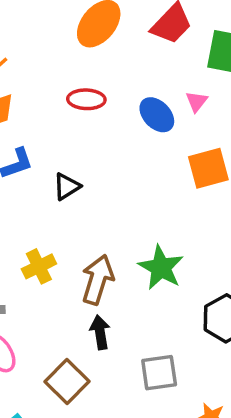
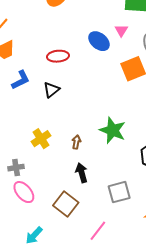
red ellipse: (86, 99) -> (58, 56), moved
brown arrow: (98, 280) -> (76, 142), size x0.5

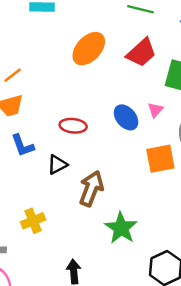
blue L-shape: (21, 80) -> (23, 145), turned 85
brown arrow: (76, 142) -> (91, 188), moved, size x2.0

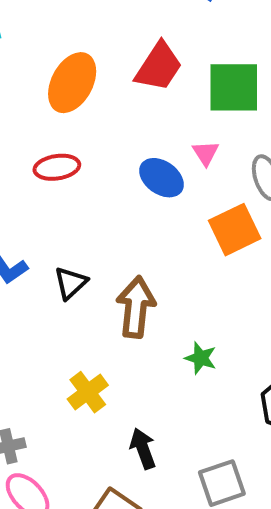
red ellipse: (73, 126) -> (57, 167), moved
yellow cross: (33, 221) -> (88, 392), moved
green star: (121, 228) -> (201, 358), size x0.6

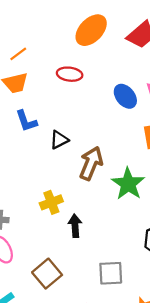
green star: (201, 358) -> (128, 184), moved, size x1.8
black arrow: (143, 448) -> (75, 226), moved

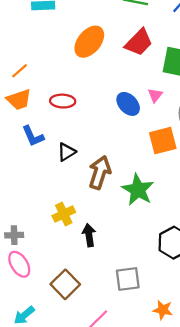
red ellipse: (70, 74) -> (63, 101), moved

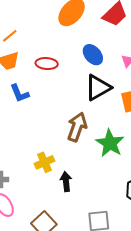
blue ellipse: (128, 104) -> (93, 55), moved
black triangle: (66, 152) -> (98, 87), moved, size x1.6

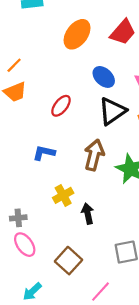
red ellipse: (47, 64) -> (61, 106), moved, turned -50
blue L-shape: (20, 93) -> (44, 153), moved, turned 130

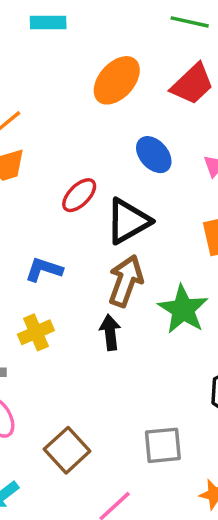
black triangle: (112, 111) -> (128, 221), moved
yellow cross: (63, 195) -> (36, 332), moved
black arrow: (88, 214) -> (110, 332), moved

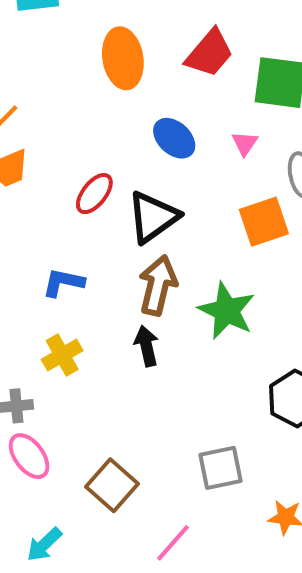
orange ellipse: (117, 80) -> (123, 58), turned -45

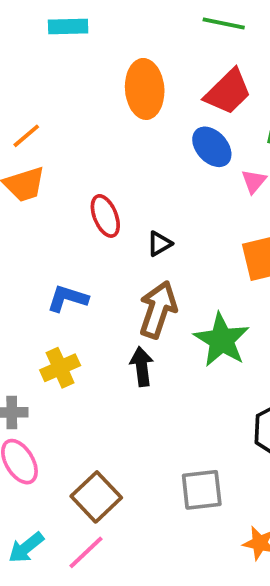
blue ellipse: (174, 138) -> (212, 147), moved
red ellipse: (94, 194) -> (105, 216), turned -66
black triangle: (153, 217) -> (159, 244), size x0.5
pink line: (173, 543) -> (86, 552), moved

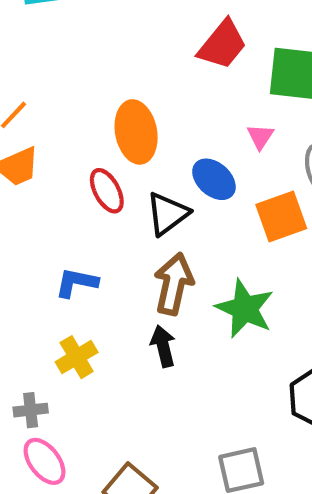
orange ellipse: (145, 89) -> (136, 132), moved
blue ellipse: (212, 147) -> (214, 179), moved
black triangle: (159, 244) -> (167, 214), size x1.6

